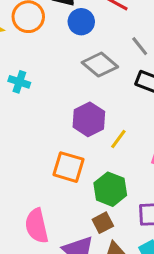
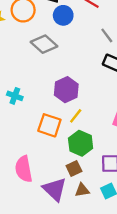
gray diamond: (100, 65) -> (44, 44), moved
cyan cross: (19, 82) -> (15, 96), moved
yellow line: (118, 139) -> (76, 116), moved

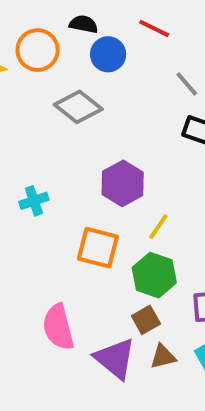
cyan cross: (15, 96) -> (34, 201), turned -35
yellow line: (76, 116) -> (158, 227), moved

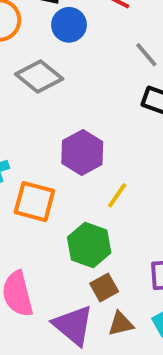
orange square: (98, 248) -> (34, 202), moved
green hexagon: (154, 275) -> (89, 245), moved

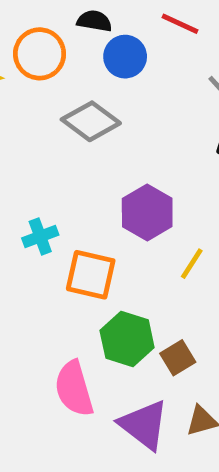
green hexagon: (89, 245) -> (127, 339), moved
brown square: (104, 287) -> (178, 358), moved

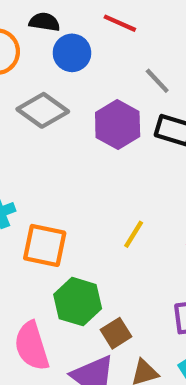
purple hexagon: (147, 212) -> (118, 124), moved
brown square: (178, 358) -> (116, 333), moved

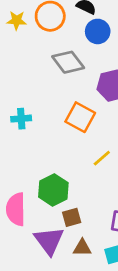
orange square: (45, 245) -> (80, 117), moved

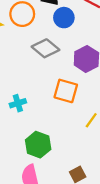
green hexagon: (53, 190) -> (38, 145), moved

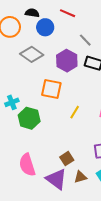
green hexagon: (38, 145) -> (29, 118), moved

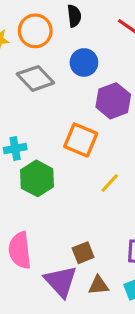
black semicircle: (32, 13) -> (74, 16), turned 64
blue circle: (45, 27) -> (84, 62), moved
gray diamond: (32, 54) -> (35, 78), moved

